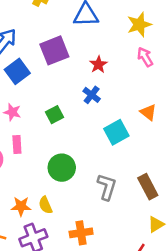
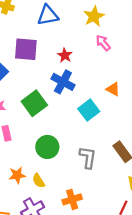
purple square: (54, 50) -> (26, 49), turned 35
blue cross: (92, 95) -> (63, 82), size x1.5
green square: (55, 115) -> (34, 103), size x1.6
orange star: (21, 206) -> (17, 175), moved

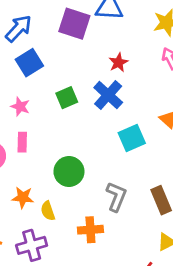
purple square: (26, 49) -> (74, 24), moved
green square: (34, 103) -> (67, 98), moved, size x0.7
orange cross: (72, 199) -> (90, 230), moved

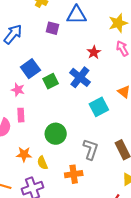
purple square: (74, 24) -> (53, 28), size x0.6
blue square: (29, 63) -> (30, 69), moved
red star: (118, 63) -> (94, 52), moved

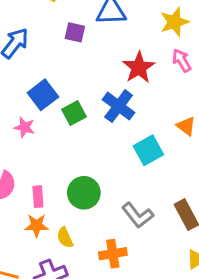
red star: (94, 52) -> (139, 67), size x1.5
pink rectangle: (21, 115) -> (38, 197), moved
gray L-shape: (91, 149) -> (138, 215), turned 125

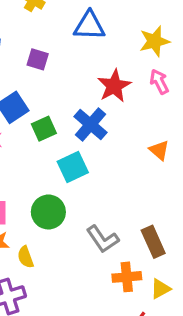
purple square: (75, 32) -> (38, 59), moved
cyan square: (148, 150) -> (73, 167), moved
orange cross: (113, 254) -> (127, 277), moved

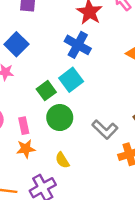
green square: (44, 129) -> (46, 91), moved
yellow semicircle: (26, 257) -> (62, 160), moved

